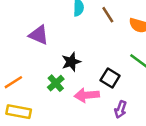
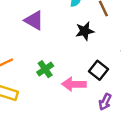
black star: (71, 62) -> (85, 31), moved

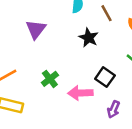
purple triangle: (34, 20) -> (36, 29), turned 40
black star: (85, 31) -> (89, 38), turned -30

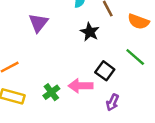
green cross: (50, 79) -> (51, 92), moved

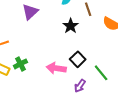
green line: (135, 57) -> (101, 73), moved
green cross: (51, 92) -> (20, 64), moved

